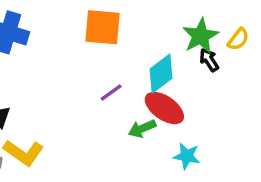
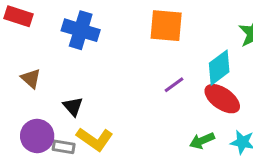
green arrow: (142, 129) -> (202, 141), moved

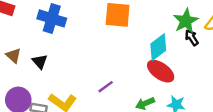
purple line: (174, 85) -> (106, 87), moved
black triangle: (73, 106) -> (40, 62), moved

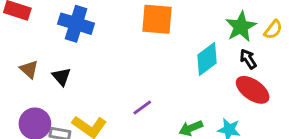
black arrow: (192, 38) -> (248, 59), moved
red ellipse: (161, 71) -> (253, 90), moved

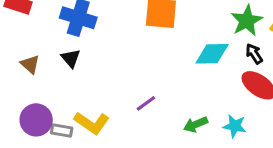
cyan diamond: (207, 59) -> (212, 54), turned 36
black triangle: (61, 77) -> (71, 58), moved

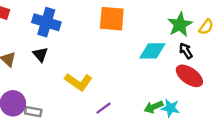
purple line: (146, 103) -> (104, 108), moved
yellow L-shape: (92, 123) -> (78, 82), moved
green arrow: (196, 124) -> (154, 107), moved

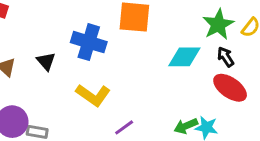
blue cross: (46, 22) -> (89, 42), moved

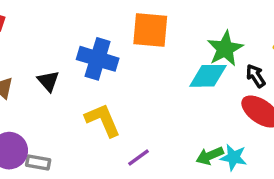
green star: (218, 24) -> (225, 49), moved
yellow L-shape: (93, 95) -> (103, 120), turned -148

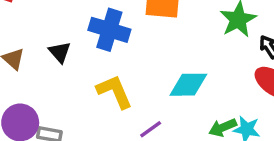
cyan diamond: (208, 76) -> (188, 85), moved

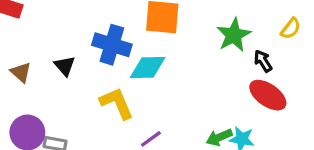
cyan diamond: (188, 85) -> (148, 67), moved

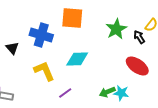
black arrow: (263, 61) -> (139, 37), moved
cyan diamond: (148, 67) -> (77, 59), moved

